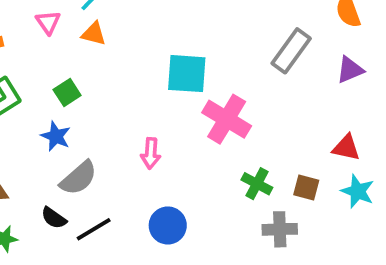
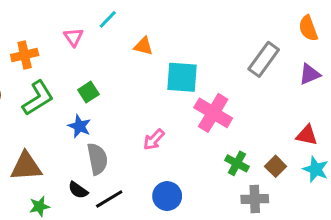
orange triangle: (94, 34) -> (143, 46), moved
pink arrow: (151, 153) -> (154, 140), turned 40
gray semicircle: (78, 178) -> (97, 159), turned -60
brown square: (306, 188) -> (276, 166), turned 30

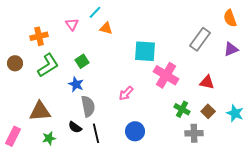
orange triangle: (143, 46) -> (106, 28), moved
red triangle: (307, 135) -> (207, 82), moved
black line: (109, 199) -> (96, 133), turned -72

